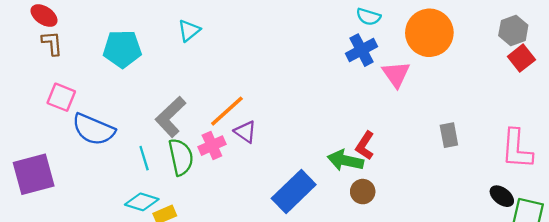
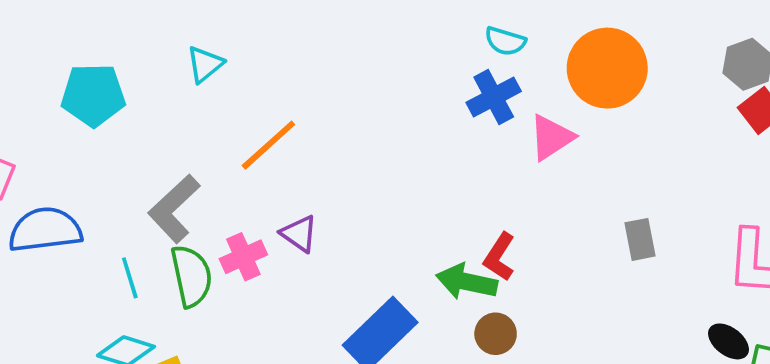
pink triangle: (396, 74) -> (551, 137), turned 32
orange line: (227, 111) -> (268, 145), moved
blue semicircle: (93, 129) -> (45, 230), turned 150

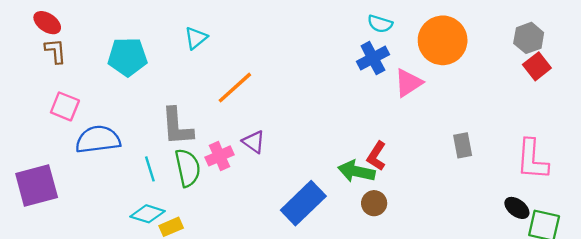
gray L-shape: (174, 209) -> (177, 126), turned -51

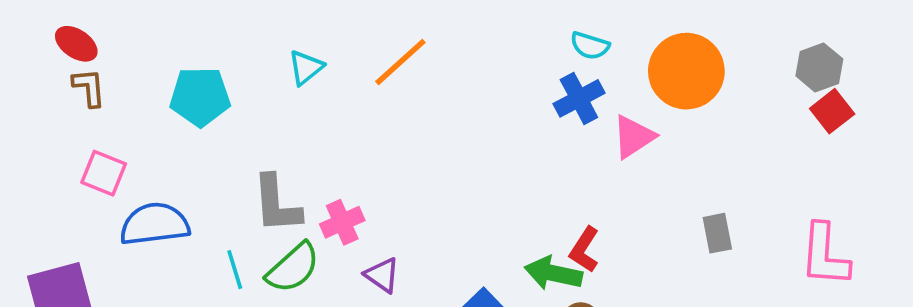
orange line: (235, 88) -> (400, 62), moved
purple triangle: (254, 142) -> (382, 275), moved
pink cross: (219, 156) -> (342, 222), moved
green semicircle: (188, 168) -> (293, 268), turned 60

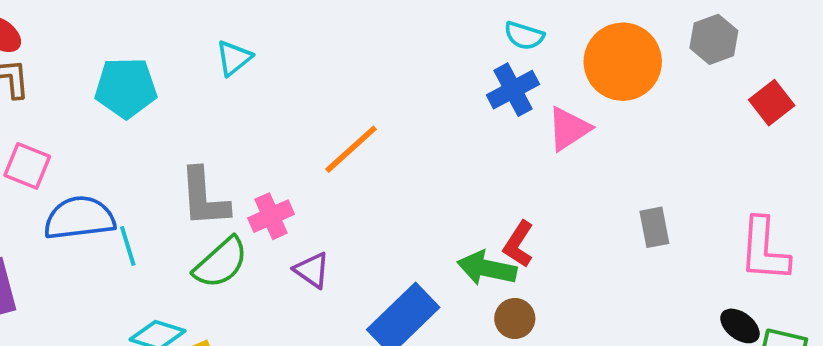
orange line: (400, 62) -> (351, 149), moved
gray hexagon: (819, 67) -> (714, 39), moved
cyan line: (235, 270) -> (128, 246), moved

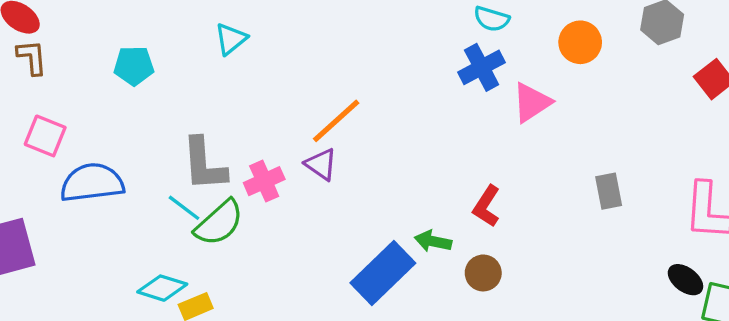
orange circle: (623, 62) -> (580, 42), size x0.6
cyan pentagon: (126, 88) -> (134, 66), size x0.7
cyan line: (128, 246) -> (184, 208), moved, turned -36
green arrow: (487, 268) -> (433, 241), moved, size x0.7
purple triangle: (312, 270) -> (321, 164), moved

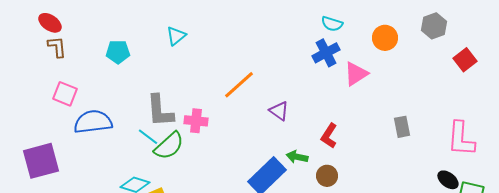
purple triangle: (321, 164) -> (279, 111), moved
pink cross: (264, 181) -> (196, 121), turned 30

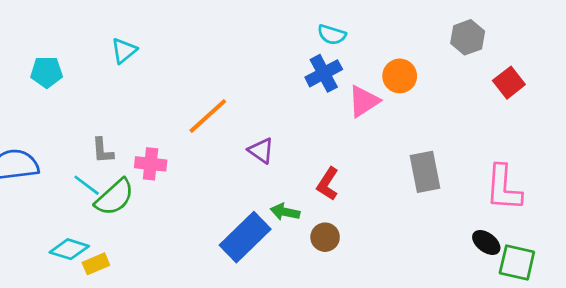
orange circle: (385, 38) -> (400, 76), moved
gray L-shape: (160, 111) -> (103, 151), size x0.6
gray rectangle: (402, 127) -> (425, 172), size x1.4

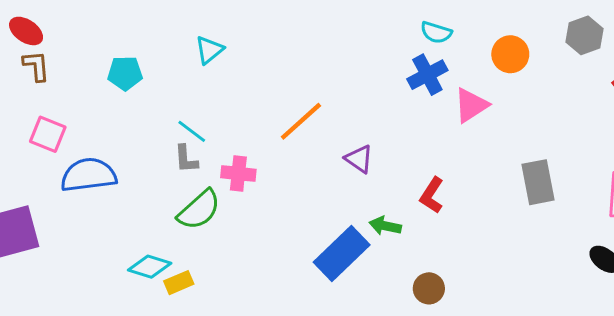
orange circle: (400, 76) -> (510, 54), moved
cyan line: (87, 185) -> (192, 131), moved
brown circle: (325, 237) -> (429, 288), moved

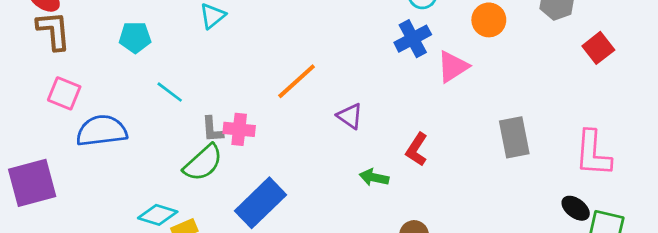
brown L-shape: (36, 66) -> (54, 31), size x1.4
cyan line: (192, 131) -> (170, 92), moved
gray L-shape: (186, 159) -> (212, 129), moved
blue rectangle: (342, 254) -> (260, 203), moved

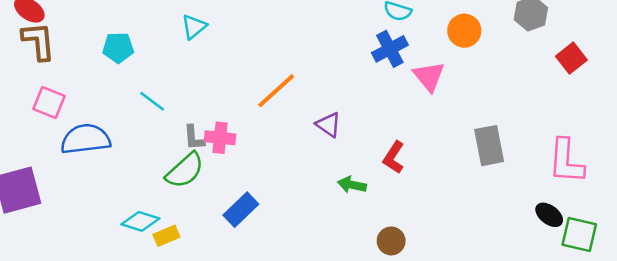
pink triangle: (453, 67) -> (429, 76), turned -36
blue rectangle: (260, 203) -> (241, 210), size x0.7

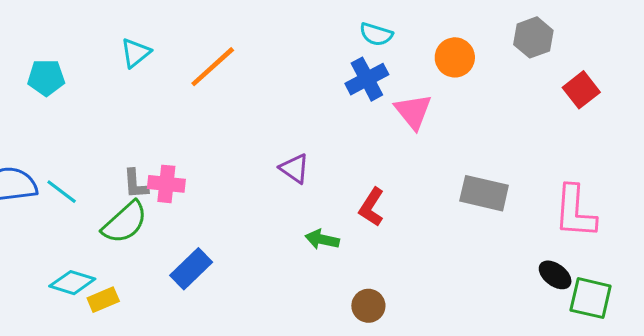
orange line: (276, 91) -> (213, 67), moved
cyan line: (152, 101) -> (62, 192), moved
gray rectangle: (489, 146) -> (484, 193), turned -66

